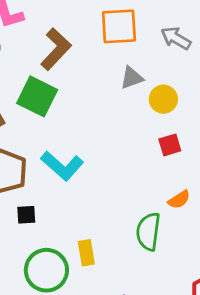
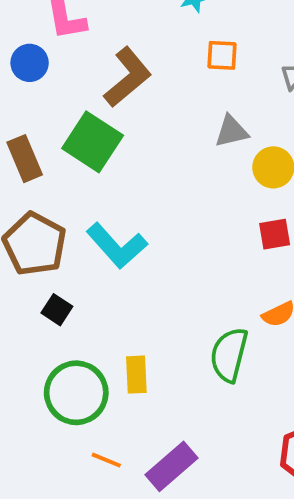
orange square: (119, 26) -> (222, 55), size x0.6
black square: (26, 215) -> (57, 310), turned 30

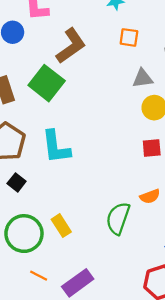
gray triangle: (231, 131) -> (143, 78), moved
cyan L-shape: (117, 246) -> (56, 147), turned 30
yellow rectangle: (136, 375) -> (61, 226), turned -35

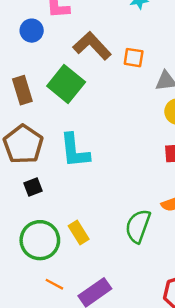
orange square: (129, 37) -> (134, 58), moved
brown L-shape: (71, 46) -> (92, 46), turned -99
black square: (17, 182) -> (33, 187), turned 30

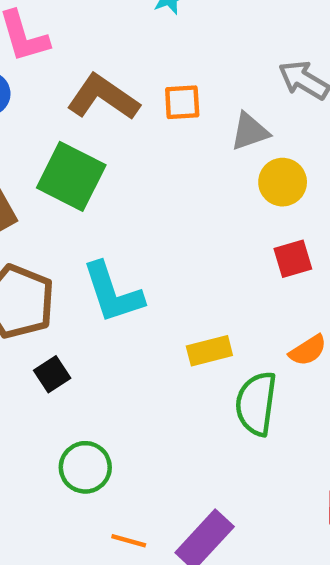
yellow rectangle: (79, 233) -> (209, 351), moved, turned -60
green circle: (40, 240) -> (85, 467), size x0.7

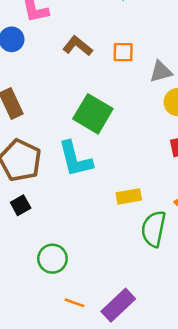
brown L-shape: (103, 97) -> (78, 46), size x0.7
green square: (71, 176) -> (93, 114), moved
black square: (52, 374) -> (21, 205), moved

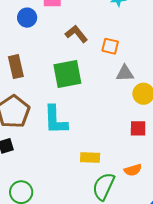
gray triangle: (161, 72) -> (125, 73), moved
green square: (93, 114) -> (67, 74), moved, turned 36

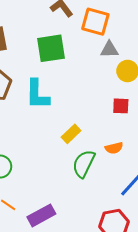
orange square: (110, 46) -> (95, 22), size x1.6
yellow rectangle: (90, 158) -> (71, 134), turned -48

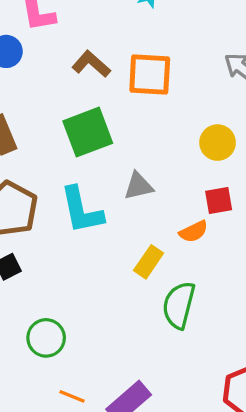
gray triangle: (109, 50) -> (138, 186), moved
orange semicircle: (114, 148) -> (194, 232), moved

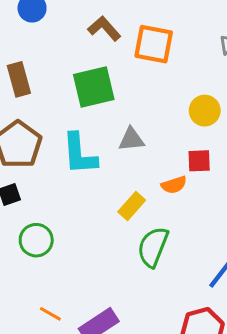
green circle: (46, 338) -> (36, 240), moved

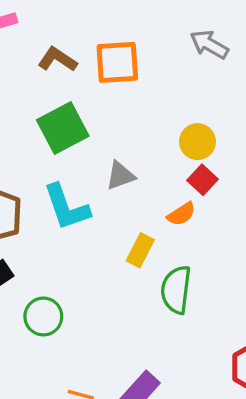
yellow circle: (205, 111) -> (198, 142), moved
red square: (199, 161) -> (203, 180), turned -30

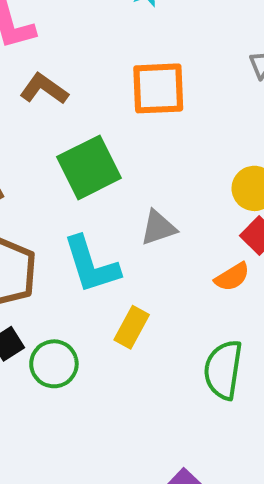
brown L-shape: (57, 59) -> (44, 89), moved
yellow rectangle: (140, 250) -> (132, 327), moved
green circle: (43, 316) -> (54, 364), moved

